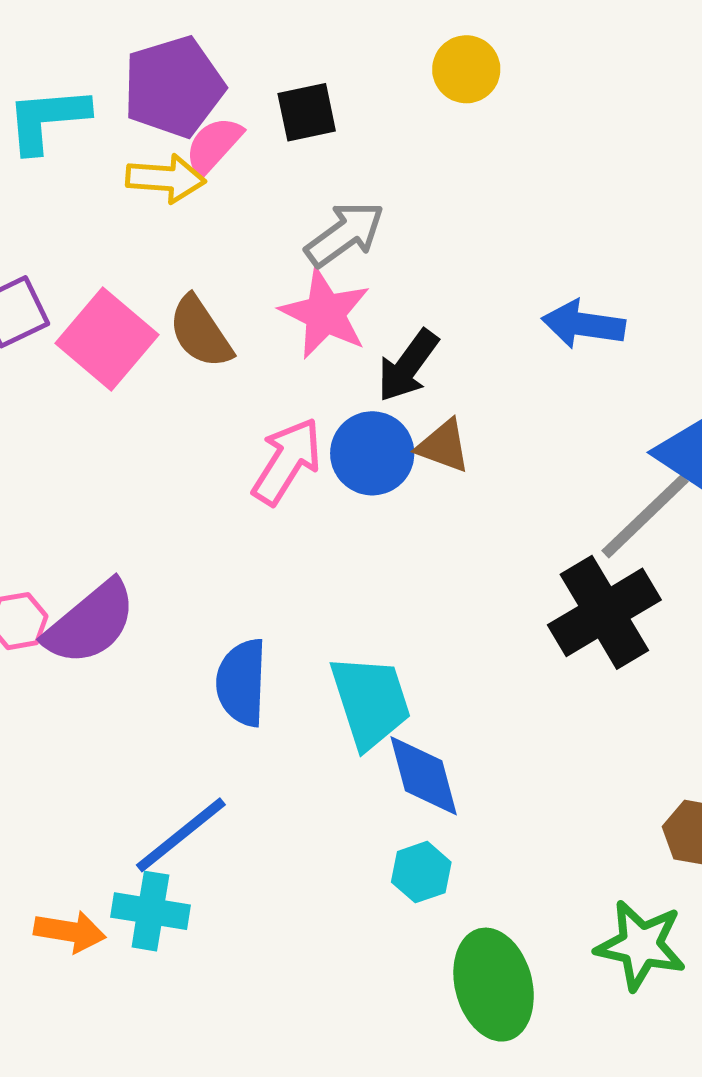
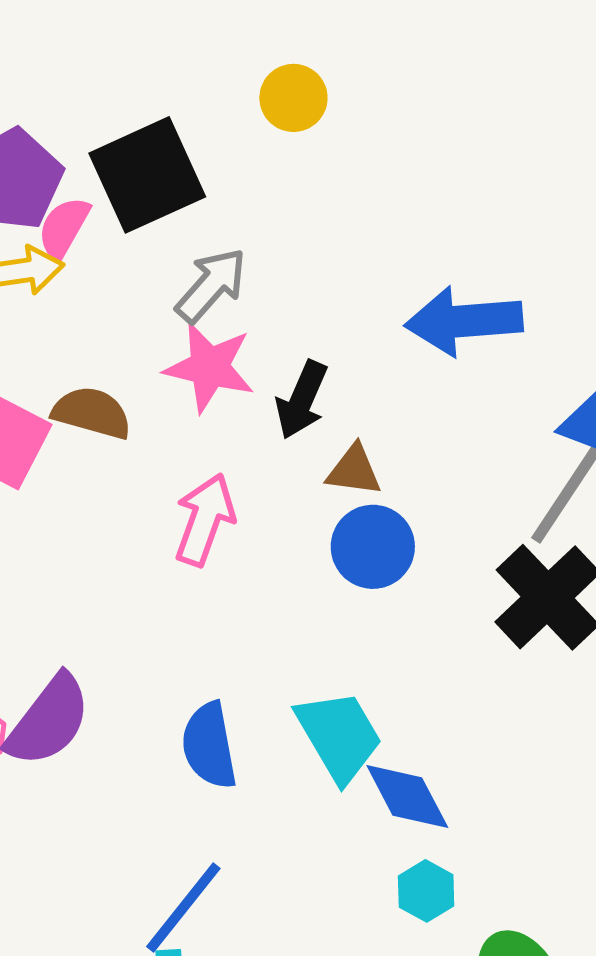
black square: (307, 112) -> (147, 175), size x1.8
blue arrow: (583, 324) -> (464, 321), size x1.4
brown semicircle: (200, 332) -> (92, 413), turned 152
blue circle: (372, 453) -> (373, 547), moved

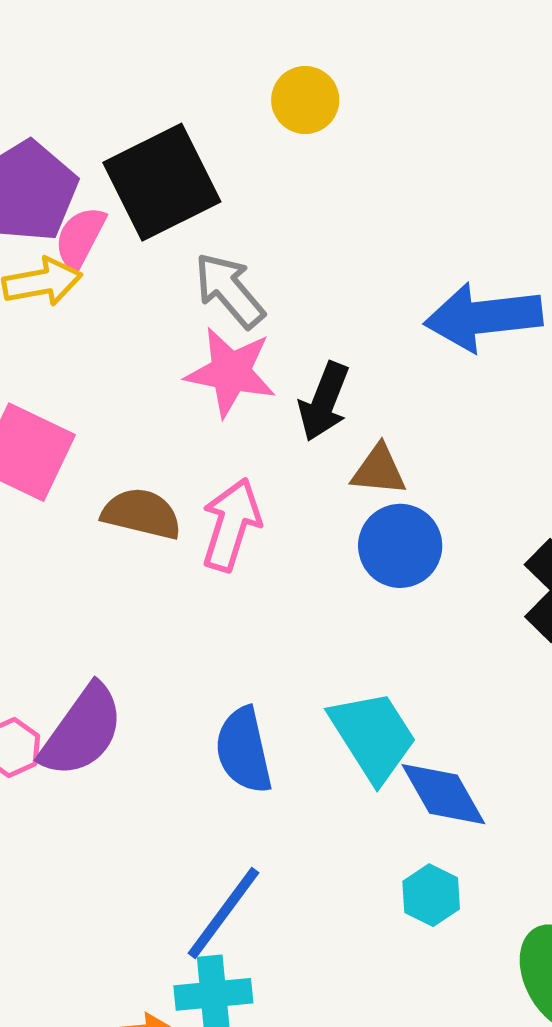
gray arrow: (211, 285) -> (230, 290), turned -80
brown semicircle: (92, 413) -> (142, 514), moved
cyan hexagon: (426, 891) -> (431, 895), moved

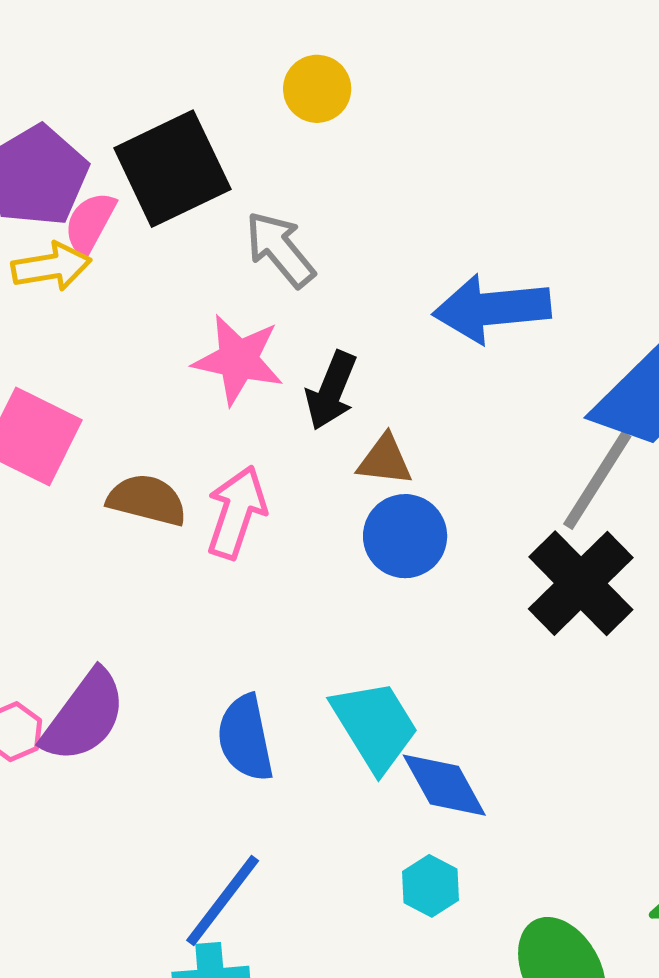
gray arrow: (230, 290) -> (280, 249), moved

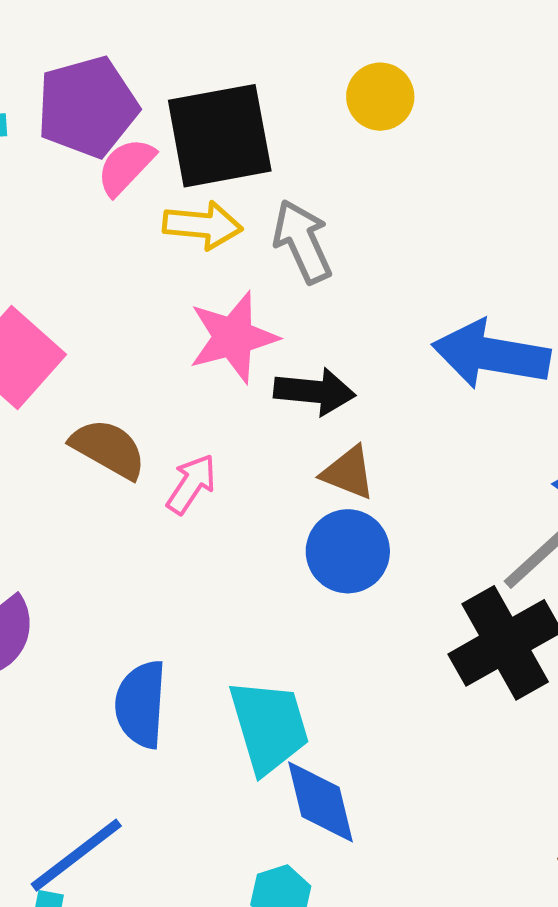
yellow arrow: (51, 267) -> (203, 225), moved
pink star: (238, 360) -> (233, 337), turned 30
black arrow: (331, 391) -> (315, 392), turned -122
pink arrow: (236, 512) -> (191, 484), size x0.7

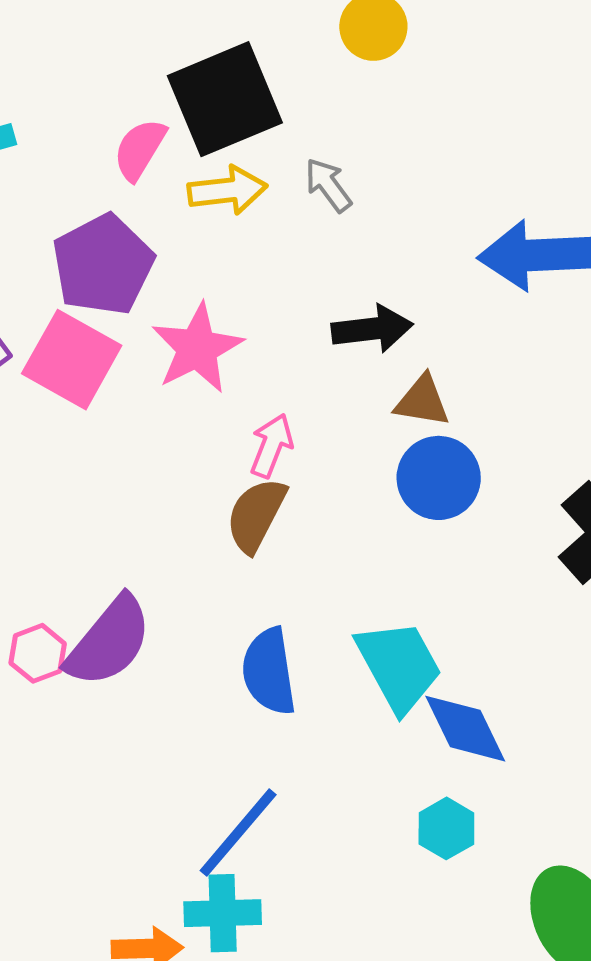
purple pentagon: (87, 107) -> (103, 265), moved
gray arrow: (302, 242) -> (328, 185), size x0.7
pink star: (233, 337) -> (197, 348), moved
brown semicircle: (108, 449) -> (256, 515), moved, turned -80

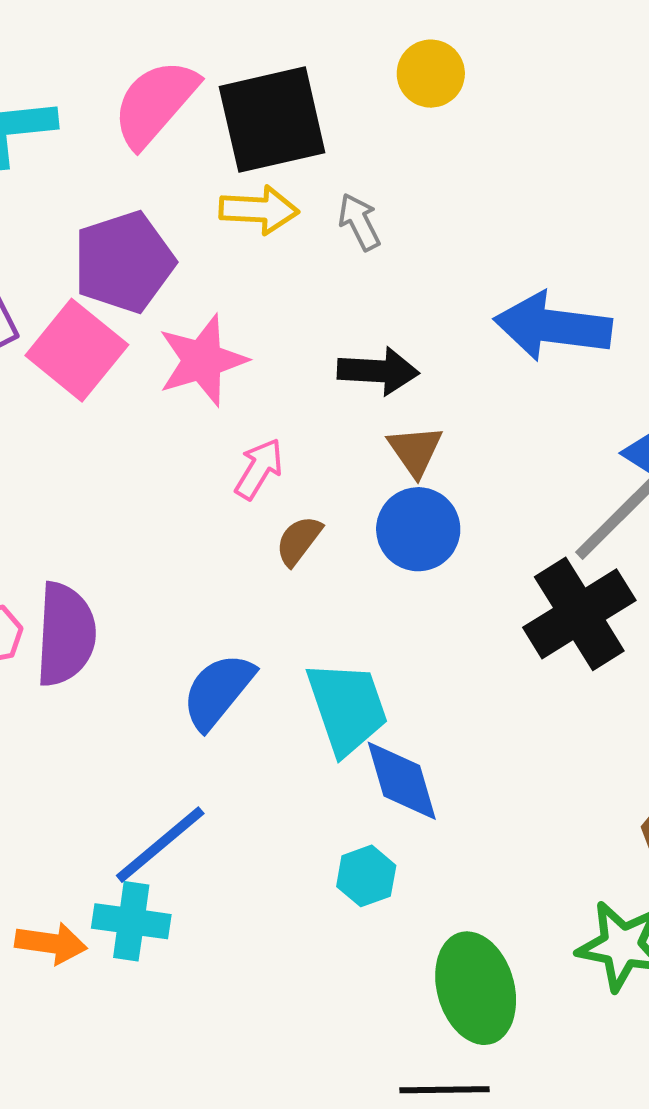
pink semicircle: (140, 149) -> (155, 103), moved, size x1.5
brown triangle: (422, 401) -> (415, 451), turned 36
brown semicircle: (256, 515) -> (299, 541), moved, size x0.7
purple semicircle: (109, 641) -> (65, 634), turned -46
blue semicircle: (269, 671) -> (218, 691), turned 38

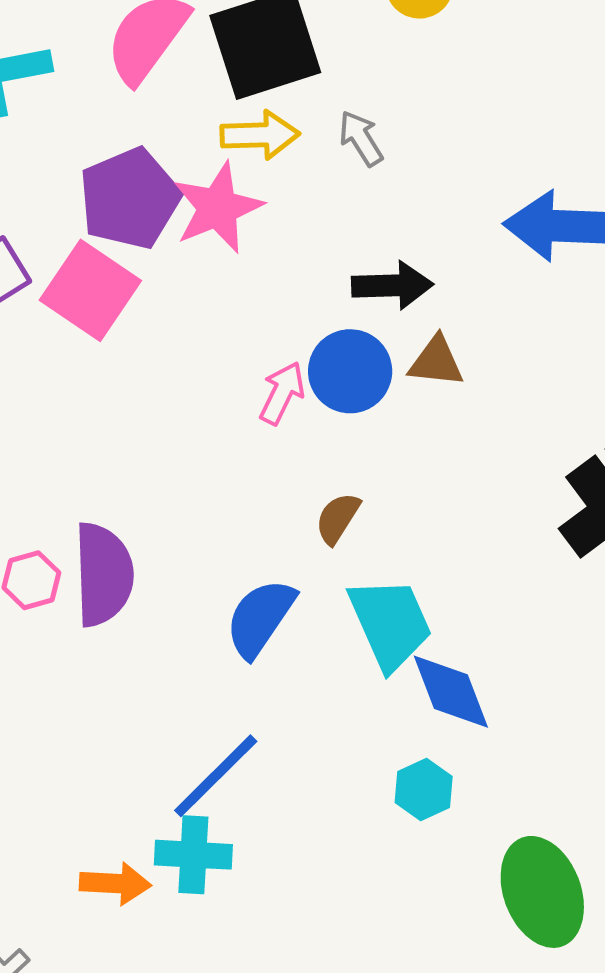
pink star: (202, 360) -> (218, 208), moved
brown triangle: (415, 451) -> (436, 362), turned -44
blue circle: (418, 529) -> (350, 371), moved
brown semicircle: (299, 541) -> (338, 518), moved

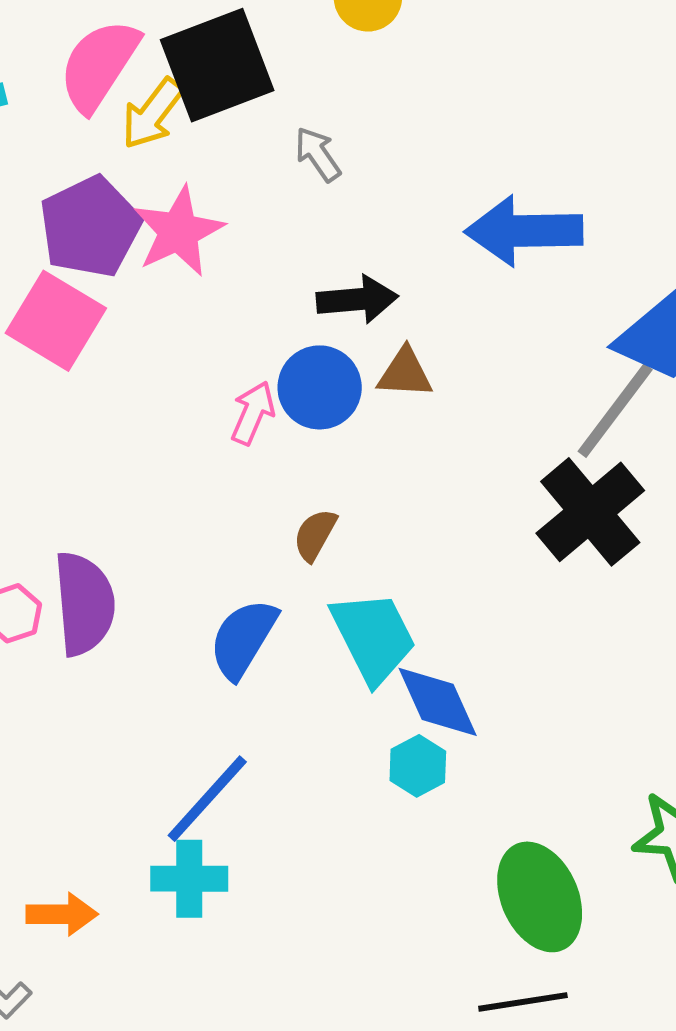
yellow arrow: (260, 135) -> (153, 114), moved, turned 132
cyan hexagon: (424, 790) -> (418, 766), moved
orange arrow: (115, 883) -> (62, 914), moved

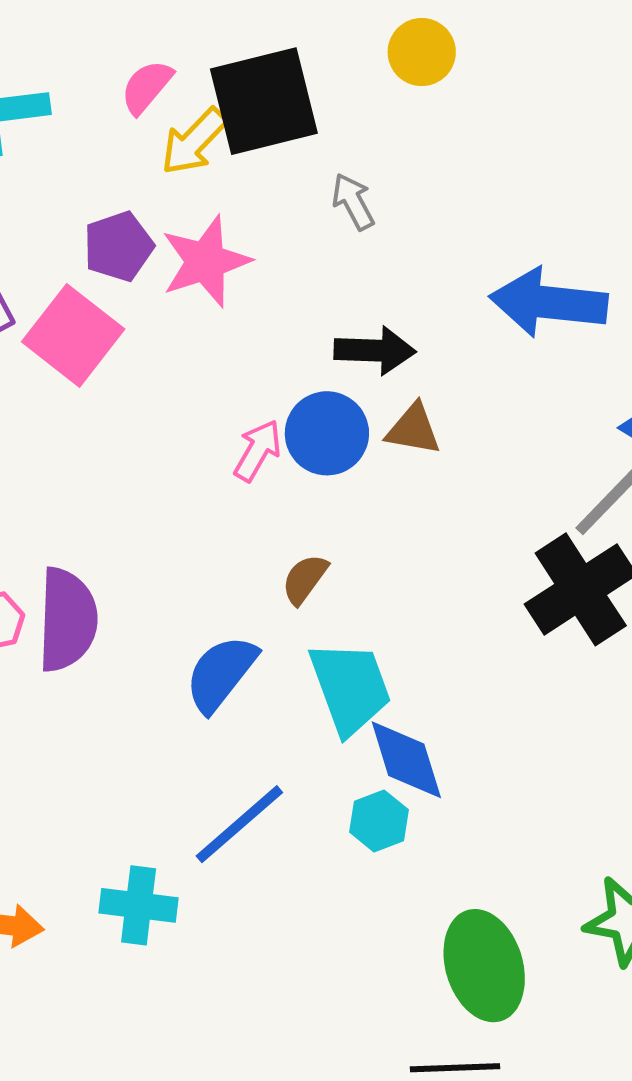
pink semicircle: (99, 65) -> (147, 87), size x0.6
purple pentagon: (90, 227) -> (118, 246), size x0.7
blue line: (207, 799) -> (239, 824), moved

